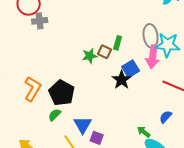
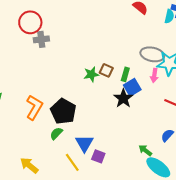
gray ellipse: (151, 36) -> (152, 54), turned -70
green rectangle: (118, 43) -> (125, 74), moved
pink arrow: (153, 57) -> (154, 75), size x0.6

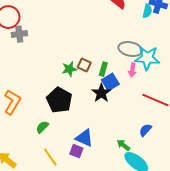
black pentagon: (63, 111) -> (59, 100), moved
green semicircle: (56, 133) -> (42, 127), moved
blue triangle: (84, 143) -> (84, 138), moved, turned -36

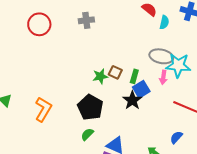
cyan semicircle: (147, 11) -> (164, 22), moved
gray cross: (19, 34) -> (86, 20), moved
green semicircle: (42, 127) -> (87, 134), moved

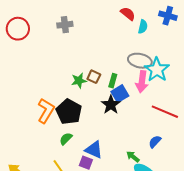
cyan star: (178, 65) -> (157, 70), turned 30
pink arrow: (163, 77) -> (142, 82), size x1.5
orange L-shape: (43, 109) -> (46, 111), moved

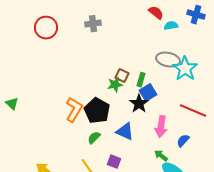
cyan semicircle: (143, 27) -> (171, 26), turned -112
green star: (79, 81) -> (115, 85), moved
pink arrow: (142, 82) -> (161, 127), moved
blue triangle: (94, 150) -> (125, 132), moved

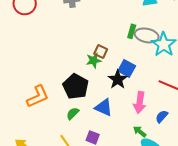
green rectangle: (141, 80) -> (132, 31), moved
blue square: (148, 93) -> (127, 68), turned -30
orange L-shape: (74, 110) -> (38, 96), moved, turned 35

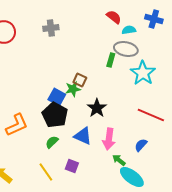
gray ellipse: (147, 35) -> (126, 49), moved
blue square: (127, 68) -> (57, 97), moved
pink arrow: (140, 102) -> (109, 139), moved

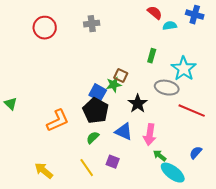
gray ellipse: (126, 49) -> (167, 88), moved
blue semicircle: (141, 145) -> (196, 153), moved

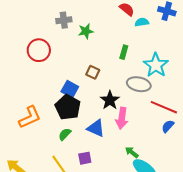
red circle: (45, 28) -> (39, 50), moved
green star: (114, 85) -> (86, 31), moved
pink arrow: (150, 135) -> (122, 118), moved
blue semicircle: (196, 153) -> (168, 126), moved
purple square: (113, 162) -> (85, 158), turned -32

